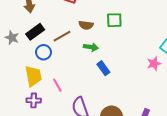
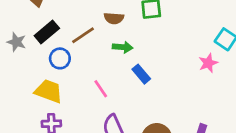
yellow trapezoid: (33, 76) -> (49, 91), turned -55
pink line: (57, 85) -> (101, 89), moved

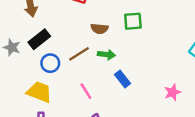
brown line: (83, 35) -> (79, 54), moved
pink star: (208, 63) -> (172, 92), moved

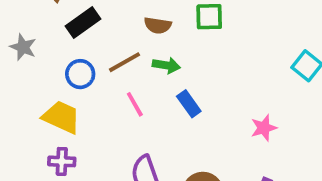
black rectangle: (39, 39) -> (83, 23), moved
pink line: (86, 91) -> (135, 104), moved

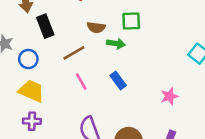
black rectangle: (83, 23) -> (45, 26), turned -75
green arrow: (166, 65) -> (116, 44), moved
blue circle: (80, 74) -> (28, 59), moved

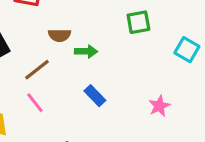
green square: (131, 21) -> (138, 22), moved
pink line: (81, 82) -> (35, 103), moved

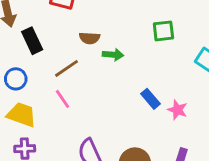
blue rectangle: (95, 96) -> (151, 99), moved
pink star: (159, 106) -> (177, 110), turned -30

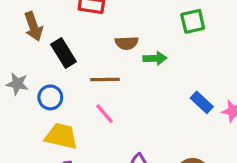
green square: (163, 31) -> (193, 21), moved
brown line: (66, 68) -> (105, 79), turned 40

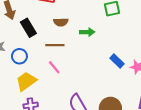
brown semicircle: (127, 43) -> (61, 22), moved
yellow trapezoid: (61, 136) -> (26, 81), turned -50

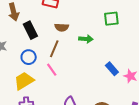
brown line: (55, 45) -> (54, 49), turned -72
blue circle: (19, 56) -> (29, 57), moved

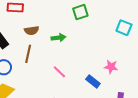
blue rectangle: (112, 69) -> (93, 81), moved
pink line: (52, 70) -> (59, 72), moved

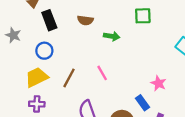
brown line: (28, 54) -> (69, 78), moved
blue rectangle: (93, 81) -> (143, 103), moved

